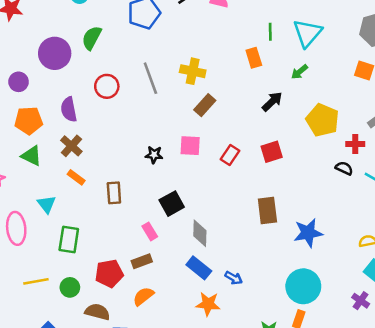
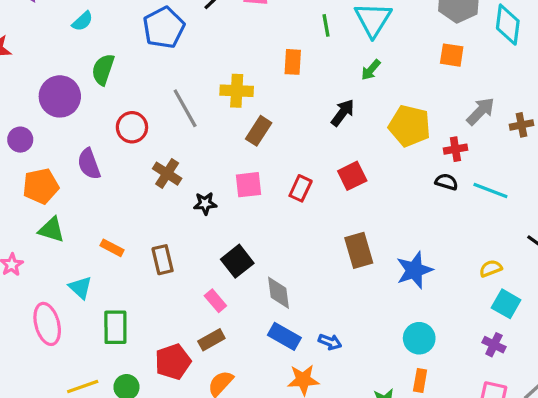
orange rectangle: (254, 58) -> (293, 62), moved, turned 30
brown cross: (71, 146) -> (167, 174), moved
cyan circle: (303, 286) -> (419, 338), size x0.7

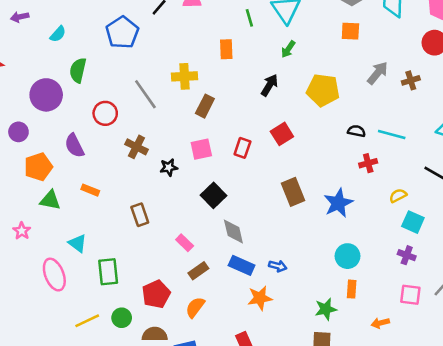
red cross: (455, 149) -> (368, 163), moved
orange rectangle: (112, 248) -> (90, 190), moved
black square: (237, 261) -> (213, 195), moved
brown rectangle: (211, 340) -> (198, 271), moved

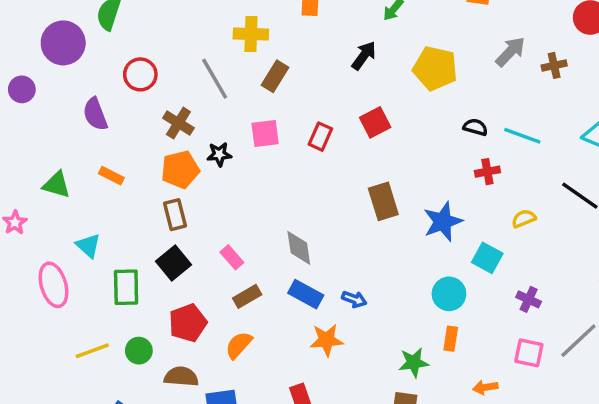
gray line: (145, 94) -> (215, 79), moved
orange pentagon: (38, 167) -> (180, 170), moved
black square: (213, 195) -> (173, 263), moved
cyan square: (413, 222) -> (487, 258), moved

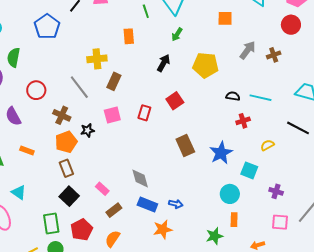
green rectangle: (126, 287) -> (51, 224), moved

